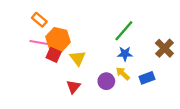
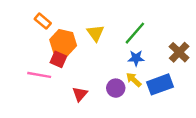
pink line: (40, 43) -> (39, 75), moved
yellow triangle: (78, 58) -> (95, 33), moved
blue rectangle: (147, 78) -> (160, 84), size x1.5

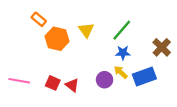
red square: (58, 59) -> (53, 83), moved
pink line: (39, 75) -> (19, 81), moved
red triangle: (80, 94) -> (72, 85), turned -32

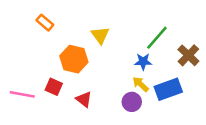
green line: (122, 30) -> (157, 38), moved
orange hexagon: (57, 39) -> (74, 59), moved
purple circle: (105, 80) -> (132, 102), moved
red square: (53, 83) -> (54, 87), moved

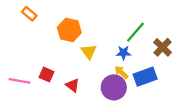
orange rectangle: (45, 23) -> (29, 14), moved
yellow triangle: (100, 35) -> (89, 52), moved
orange hexagon: (74, 59) -> (69, 30), moved
purple circle: (132, 102) -> (114, 87), size x1.5

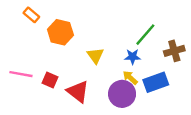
orange hexagon: (69, 30) -> (60, 32), moved
brown cross: (163, 47) -> (174, 51), turned 30
pink line: (19, 81) -> (21, 74), moved
red triangle: (73, 85) -> (78, 92), size x1.5

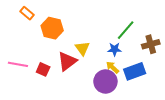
red triangle: (78, 92) -> (67, 61), moved, turned 45

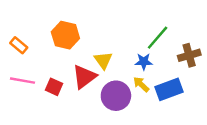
orange rectangle: (27, 13) -> (19, 45), moved
purple circle: (105, 81) -> (116, 96), moved

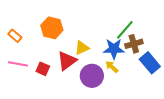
brown cross: (189, 55) -> (134, 44), moved
yellow triangle: (103, 60) -> (82, 48), turned 42
blue star: (144, 62) -> (114, 49), size x1.5
blue rectangle: (169, 89) -> (150, 63), moved, turned 70

